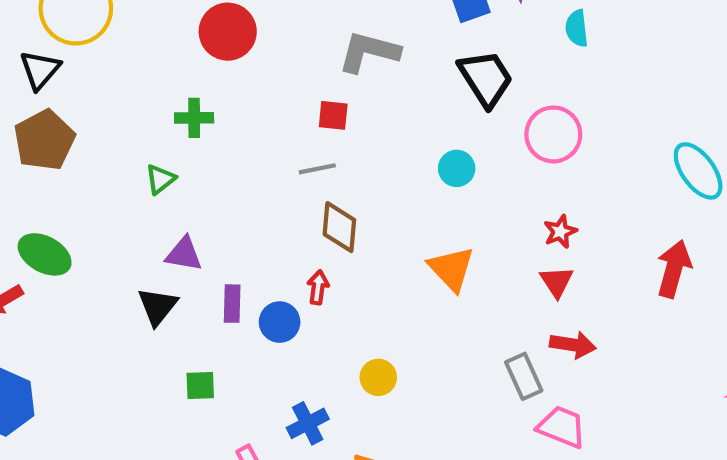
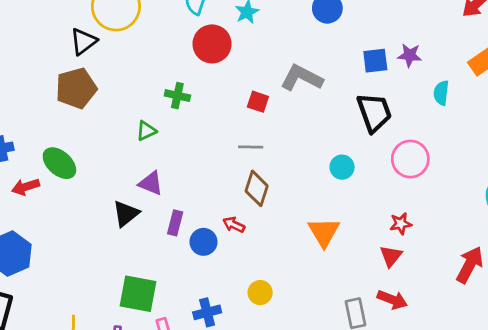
red square: (333, 115) -> (258, 102), moved
red arrow: (318, 287) -> (234, 225), turned -85
green square: (200, 386) -> (138, 294), moved, size x1.8

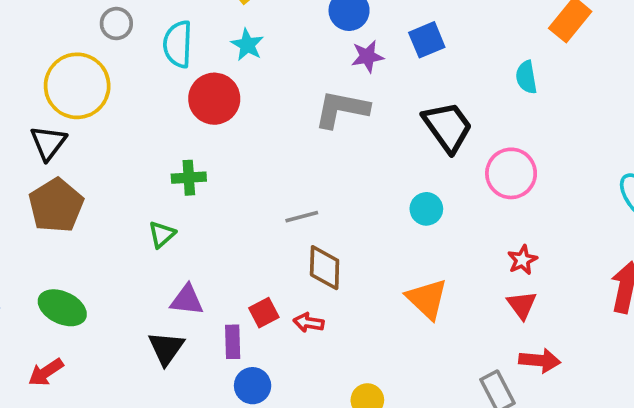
purple star: (410, 55) -> (367, 56), moved
blue square: (375, 61) -> (427, 40), moved
red square: (258, 102) -> (264, 313), moved, turned -30
red arrow: (26, 187) -> (46, 372), moved
blue circle: (204, 242) -> (253, 386), moved

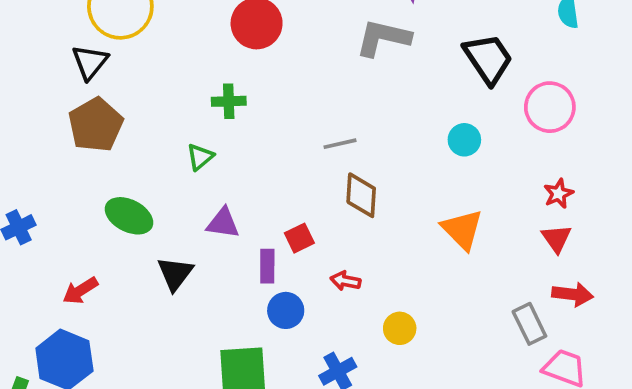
green ellipse: (62, 308) -> (129, 216), moved
red arrow: (309, 323) -> (345, 281), moved
black triangle: (166, 348) -> (175, 274), moved

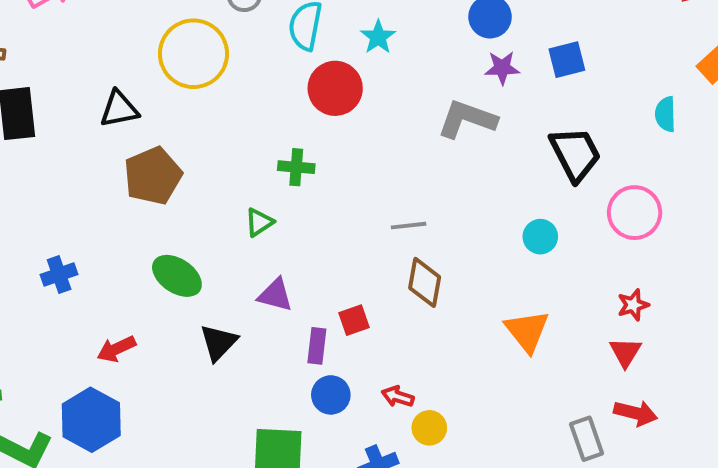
black triangle: (90, 62) -> (119, 109), moved, turned 33
red arrow: (345, 281) -> (398, 397), moved
yellow circle: (400, 328) -> (429, 428), moved

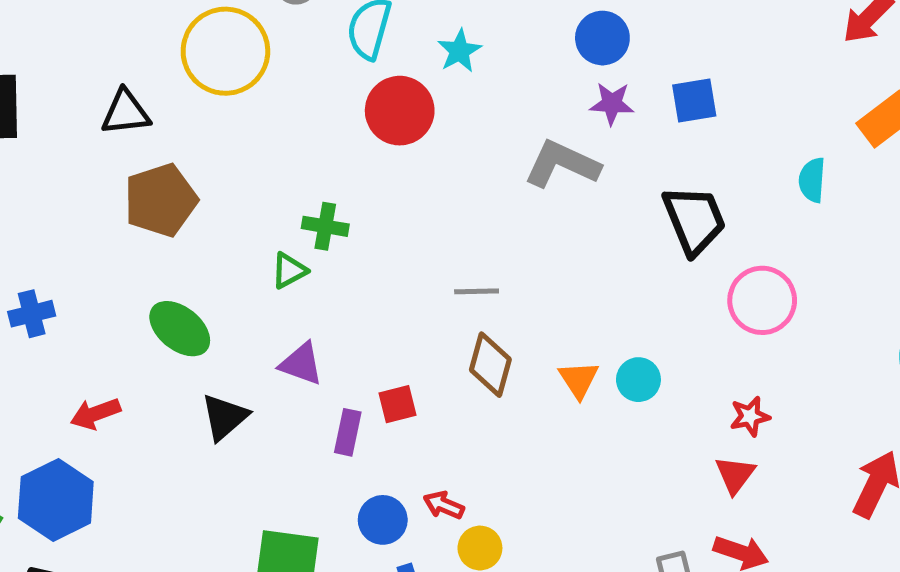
green cross: (296, 167) -> (325, 226), moved
cyan circle: (540, 237) -> (638, 380), moved
orange triangle: (527, 331) -> (579, 380), moved, size x0.7
blue circle: (331, 395) -> (383, 520), moved

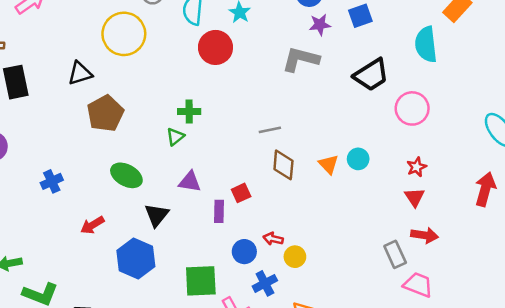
cyan semicircle: (812, 180) -> (426, 44), size x1.6
black trapezoid: (694, 220) -> (371, 75), turned 90
blue hexagon: (56, 500) -> (136, 258), moved

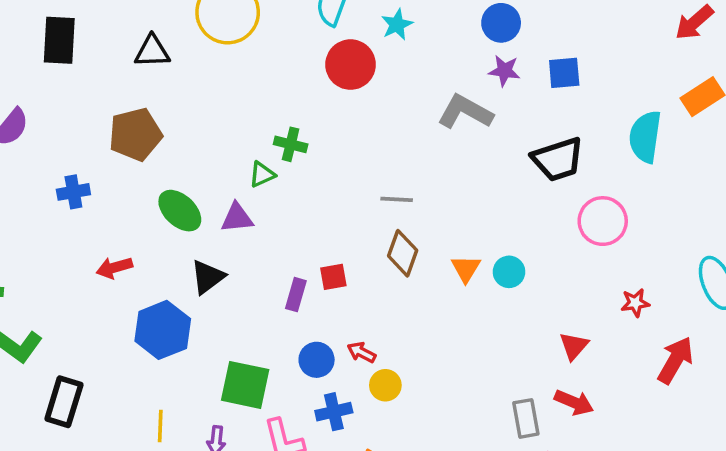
brown pentagon: (105, 113) -> (135, 134), moved
red star: (417, 167) -> (635, 303), moved
purple triangle: (190, 182) -> (237, 218), moved, turned -30

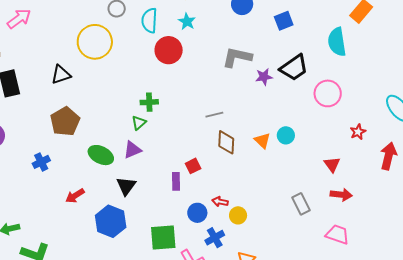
purple star: (504, 71) -> (264, 77), moved
gray rectangle: (526, 418) -> (301, 204), moved

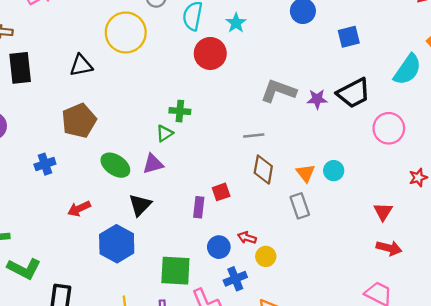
cyan semicircle: (337, 42) -> (407, 70), turned -144
gray L-shape: (237, 57) -> (278, 91), moved
gray rectangle: (301, 204) -> (300, 206), moved

